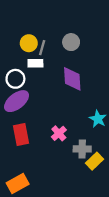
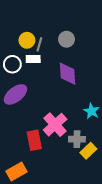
white circle: (15, 79) -> (12, 64), moved
pink cross: (59, 133) -> (55, 125), size x1.6
red rectangle: (21, 135) -> (34, 140), moved

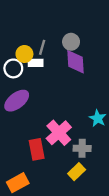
yellow circle: (27, 40) -> (24, 54), moved
purple diamond: (68, 74) -> (75, 62), moved
yellow rectangle: (88, 151) -> (77, 172), moved

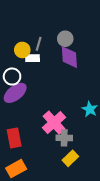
white circle: (13, 68) -> (12, 77), moved
gray cross: (82, 148) -> (64, 138), moved
red rectangle: (37, 149) -> (14, 138), moved

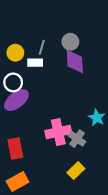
yellow circle: (22, 50) -> (15, 53), moved
pink cross: (54, 123) -> (58, 132), turned 30
gray cross: (64, 138) -> (77, 139), moved, turned 35

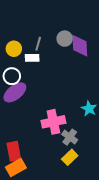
purple diamond: (75, 62) -> (80, 46), moved
gray cross: (77, 139) -> (70, 137), moved
red rectangle: (15, 149) -> (14, 151), moved

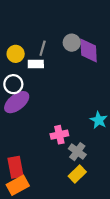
pink cross: (53, 122) -> (59, 135), size x0.7

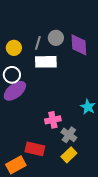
gray circle: (72, 43) -> (56, 38), moved
white rectangle: (36, 64) -> (46, 62), moved, size x1.5
red rectangle: (16, 167) -> (35, 149), moved, turned -66

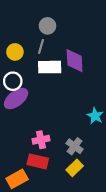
gray circle: (56, 38) -> (47, 26), moved
purple diamond: (79, 45) -> (75, 61), moved
pink cross: (53, 120) -> (41, 140), moved

